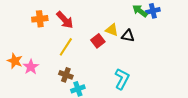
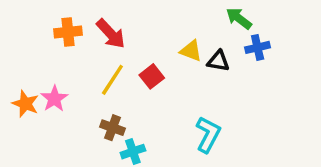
blue cross: (153, 11) -> (258, 47), moved
red square: (98, 41) -> (152, 76), moved
pink star: (31, 67) -> (54, 99), moved

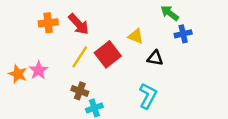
black triangle: (218, 61) -> (155, 58), moved
red square: (152, 76) -> (108, 54), size x1.5

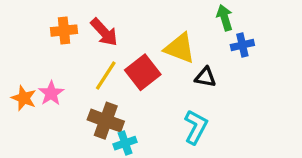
green arrow: (170, 13) -> (225, 18), turned 36
yellow triangle: (136, 36) -> (180, 48), size x1.5
brown cross: (80, 91) -> (106, 121), size x1.5

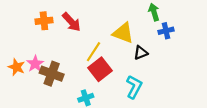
red square: (143, 72) -> (100, 69), moved
yellow line: (106, 76) -> (93, 52), moved
black triangle: (205, 77) -> (141, 53), turned -32
brown cross: (106, 121) -> (52, 74), moved

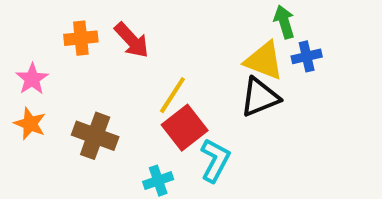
yellow triangle: (123, 33) -> (264, 61), moved
black triangle: (141, 53) -> (260, 97), size x1.5
pink star: (35, 64) -> (32, 79), moved
cyan L-shape: (134, 87) -> (215, 160), moved

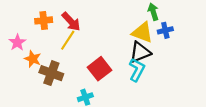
yellow line: (172, 95) -> (68, 40), moved
orange star: (30, 124) -> (33, 59), moved
cyan L-shape: (215, 160) -> (137, 70), moved

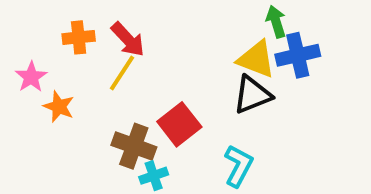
blue cross: (165, 30) -> (298, 55), size x1.5
cyan L-shape: (137, 70) -> (239, 166), moved
brown cross: (51, 73) -> (134, 146), moved

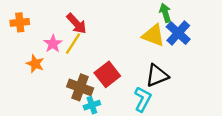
orange cross: (79, 37) -> (20, 22), moved
blue cross: (298, 55) -> (178, 33), turned -35
pink star: (31, 77) -> (53, 44), moved
black triangle: (252, 95) -> (157, 76), moved

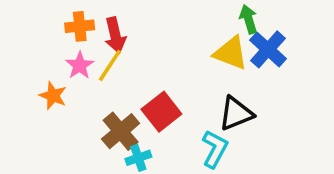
orange cross: (20, 22) -> (80, 26), moved
red arrow: (77, 24) -> (115, 35), turned 30
brown cross: (80, 87) -> (121, 131), turned 30

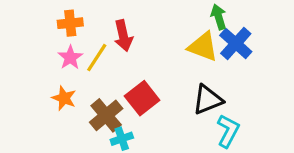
red arrow: (115, 35) -> (123, 36), moved
orange star: (53, 96) -> (64, 98), moved
cyan L-shape: (215, 149) -> (228, 131), moved

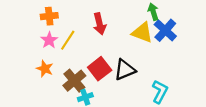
red arrow: (123, 36) -> (100, 24), moved
black triangle: (208, 100) -> (125, 70), moved

